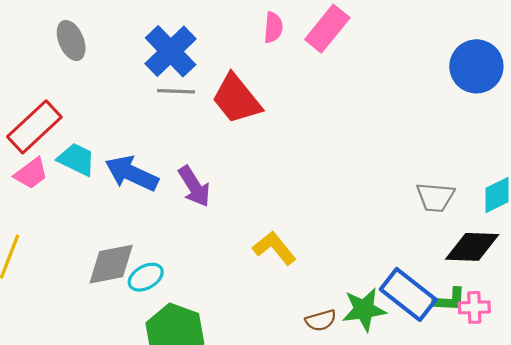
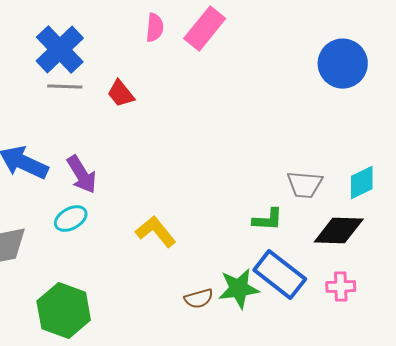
red trapezoid: (236, 99) -> (121, 94), size x0.6
cyan ellipse: (146, 277) -> (71, 219), moved
green L-shape: (449, 300) -> (268, 220), moved

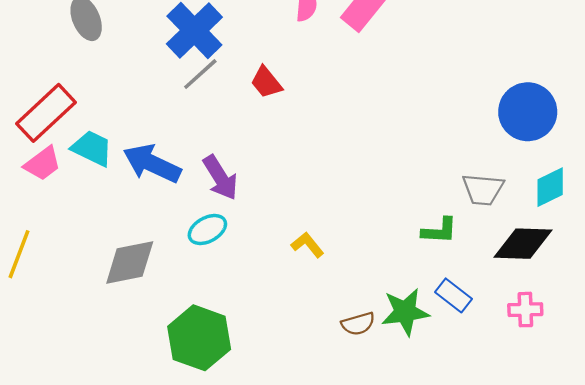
blue circle: (343, 64) -> (528, 112), moved
gray line: (65, 87) -> (200, 74), turned -44
yellow L-shape: (156, 232) -> (307, 245), size x0.7
blue rectangle: (280, 275) -> (454, 295), size x0.6

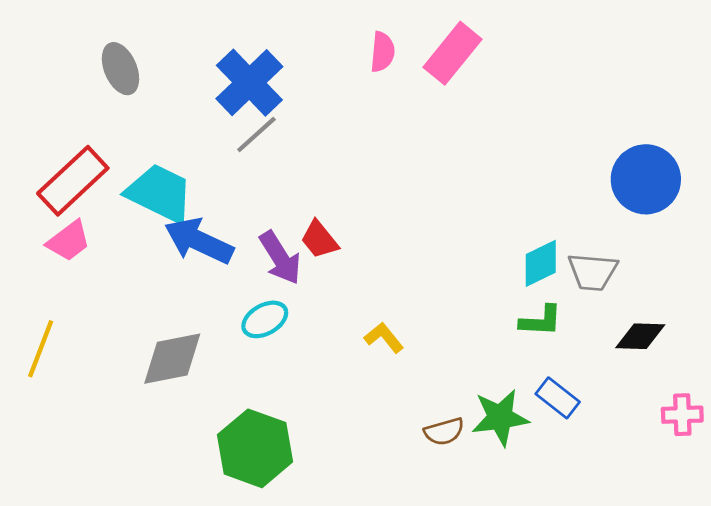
red trapezoid: (266, 82) -> (319, 240), moved
cyan trapezoid: (92, 148) -> (160, 193), moved, size x1.4
cyan diamond: (550, 187) -> (541, 263), moved
black diamond: (523, 244) -> (640, 336), size x0.7
pink cross: (525, 310) -> (682, 415), moved

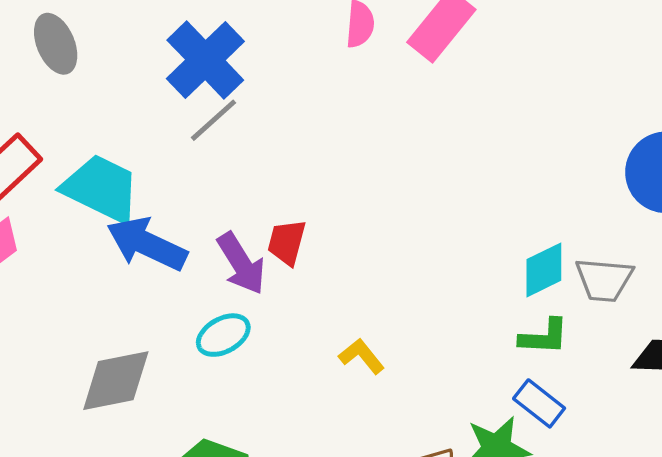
red trapezoid: (319, 240) -> (287, 242), turned 54
blue rectangle: (558, 398) -> (539, 403), moved

